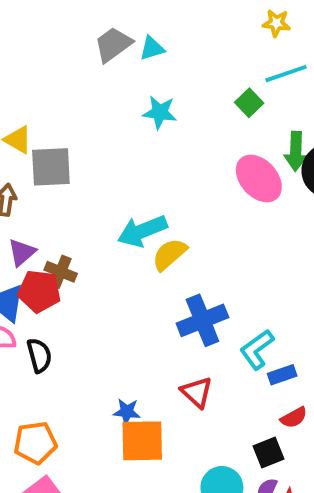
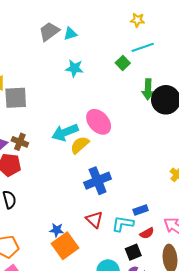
pink ellipse: (259, 179) -> (99, 122), moved
brown cross: (61, 272) -> (20, 142), moved
cyan L-shape: (257, 350) -> (123, 224), moved, turned 45
orange square: (142, 441) -> (65, 246), turned -35

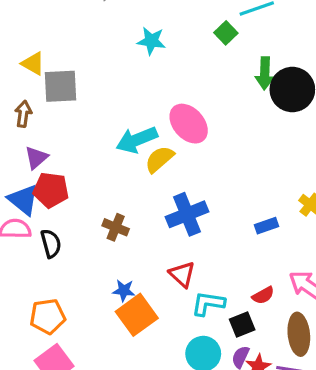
brown cross: (20, 142) -> (116, 227), moved
blue rectangle: (141, 210) -> (266, 226), moved
cyan L-shape: (123, 224) -> (208, 303), moved

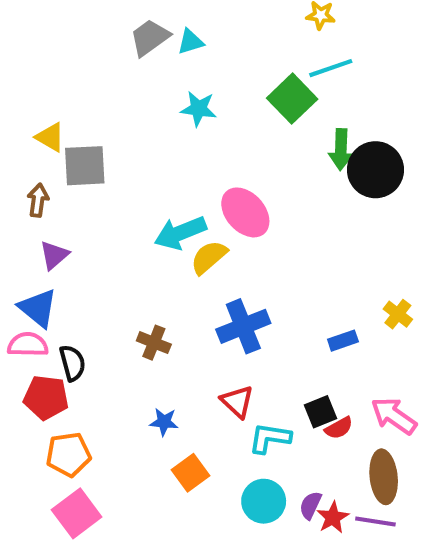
green square: (226, 33) -> (292, 99), size x1.6
red pentagon: (51, 190) -> (46, 397), moved
orange square: (137, 315) -> (190, 473), moved, size x0.7
black square: (242, 325) -> (321, 412), moved

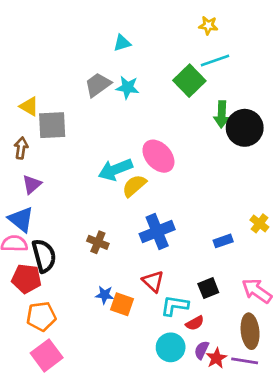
gray trapezoid: (150, 38) -> (98, 85), moved
black semicircle: (73, 363) -> (44, 256), size x1.4
red semicircle: (339, 428) -> (195, 323), moved
orange square: (190, 473) -> (122, 304), moved, turned -35

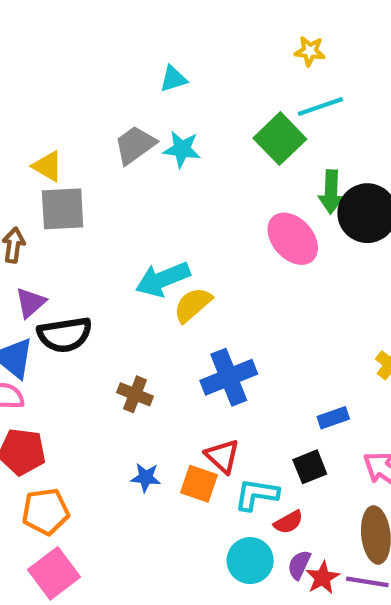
yellow triangle: (29, 106) -> (48, 166), moved
pink ellipse: (158, 156) -> (293, 239), moved
blue rectangle: (223, 241) -> (333, 418), moved
black semicircle: (44, 256) -> (65, 335), moved, turned 96
orange square: (122, 304) -> (199, 484), moved

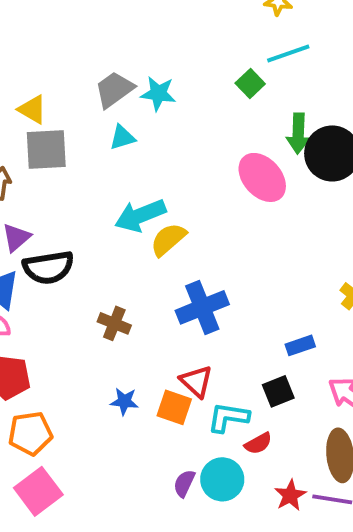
cyan triangle: (173, 79) -> (122, 137), moved
green square: (280, 139) -> (250, 84), size x0.6
purple semicircle: (299, 565) -> (184, 483), moved

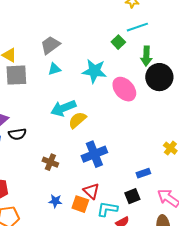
cyan star: (158, 94) -> (94, 71), moved, size x1.4
green arrow: (298, 133) -> (146, 56), moved
black semicircle: (48, 267) -> (17, 134), size x0.7

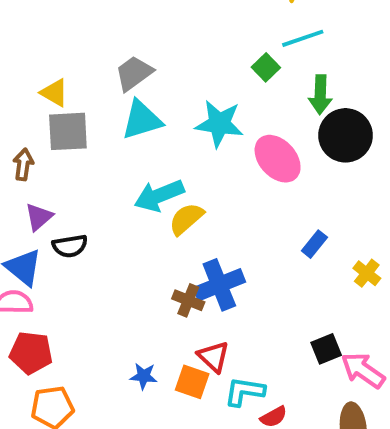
cyan triangle: (54, 69) -> (142, 120), size x1.6
brown cross: (50, 162) -> (188, 300), moved
blue rectangle: (143, 173) -> (314, 244), moved, turned -32
black square: (132, 196) -> (326, 349), moved

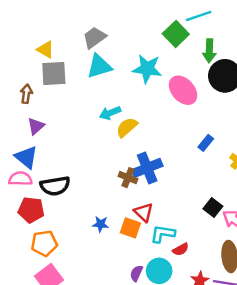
green square: (266, 67) -> (176, 34), size x1.5
cyan arrow: (159, 196) -> (110, 113), size x0.7
black semicircle: (70, 246) -> (55, 186), moved, size x1.4
black square: (326, 349) -> (213, 207), turned -30

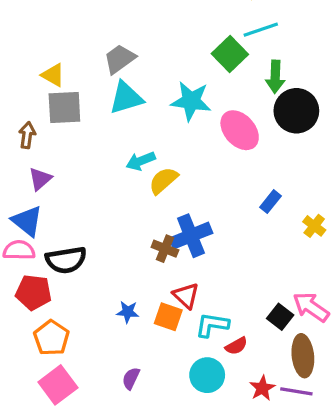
black square: (213, 207) -> (280, 317), moved
orange pentagon: (44, 243) -> (51, 338), turned -30
purple semicircle: (136, 273) -> (131, 378), moved

